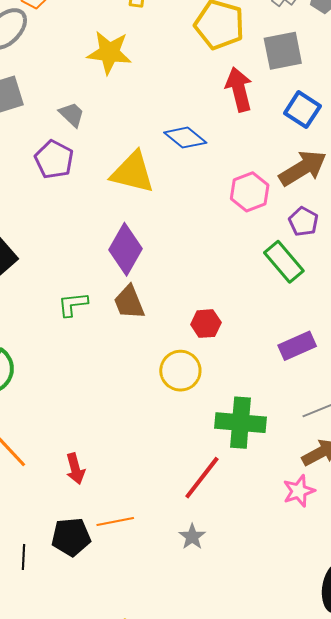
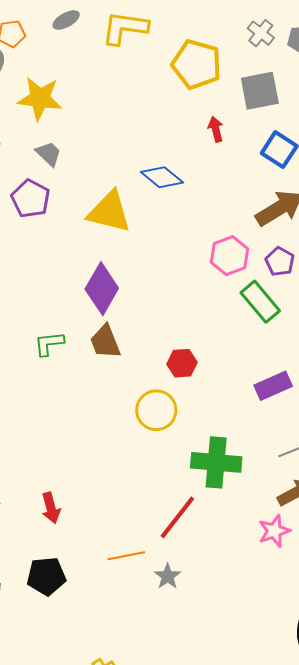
yellow star: (109, 53) -> (40, 98), moved
red arrow: (239, 89) -> (216, 129), size x0.6
pink hexagon: (250, 192) -> (229, 256), moved
orange line: (115, 521) -> (126, 556), moved

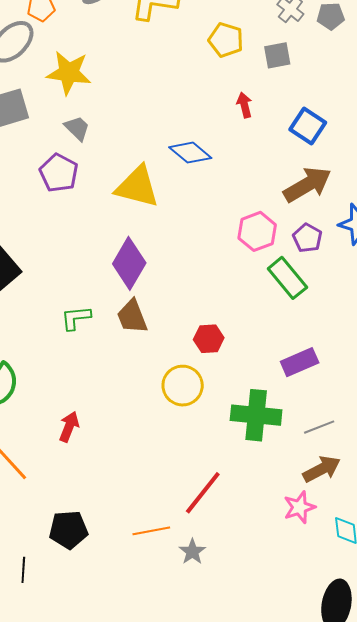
yellow pentagon: (197, 64) -> (226, 40), size x0.7
gray square: (260, 91) -> (277, 55), moved, size x0.7
green cross: (216, 462) -> (256, 415), moved
red arrow: (51, 508) -> (69, 427), moved, turned -144
black pentagon: (46, 576) -> (68, 530), moved

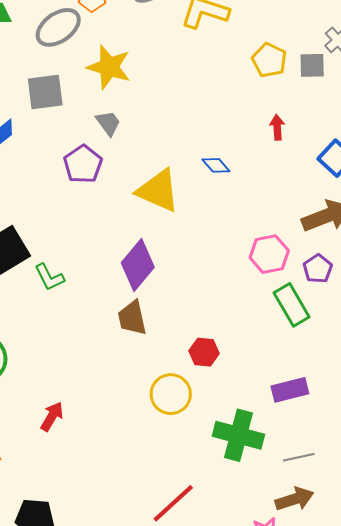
gray square: (277, 55) -> (312, 65), moved
blue diamond: (190, 153) -> (216, 165), size x0.7
green L-shape: (76, 318) -> (49, 277), moved, turned -120

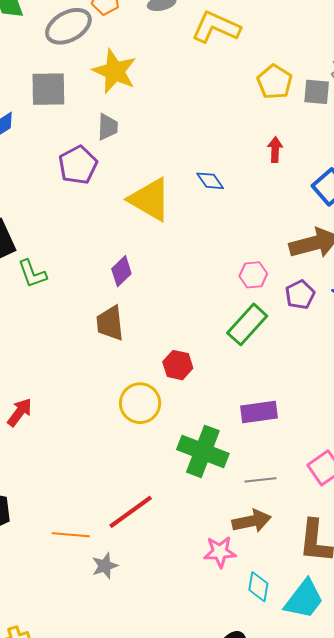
gray trapezoid: (108, 123) -> (108, 127), turned 32
pink hexagon: (269, 254) -> (253, 275), size x0.7
purple diamond: (138, 265) -> (121, 271), size x0.6
green rectangle: (292, 305) -> (247, 324), moved, turned 66

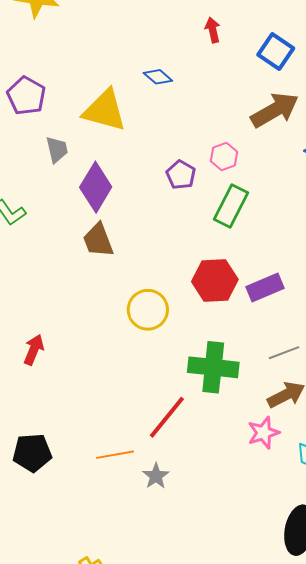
gray trapezoid: (108, 127) -> (57, 150), moved
purple diamond: (121, 271) -> (96, 187), size x1.6
purple pentagon: (300, 295) -> (181, 175), moved
red hexagon: (178, 365) -> (215, 280), moved, size x1.5
green cross: (203, 451) -> (213, 367), moved

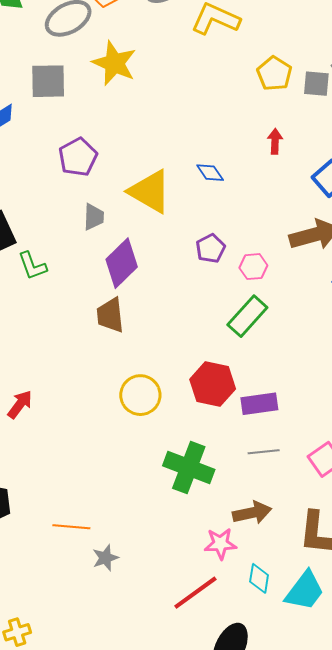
purple pentagon: (181, 175) -> (210, 248), moved
gray line: (284, 353) -> (264, 452), moved
red line: (167, 417) -> (195, 593), moved

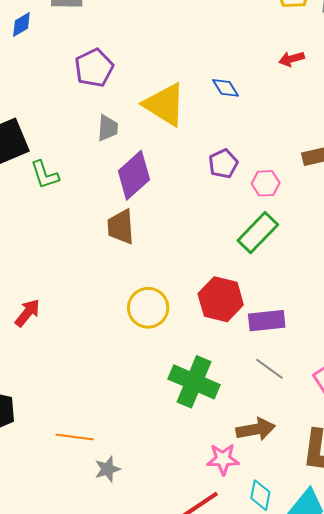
red arrow: (275, 141) -> (292, 59), turned -110
gray line: (264, 452) -> (269, 369), turned 40

